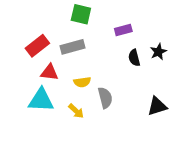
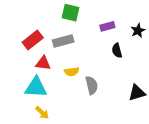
black star: (158, 52) -> (138, 31), moved
yellow arrow: (76, 111) -> (42, 113), moved

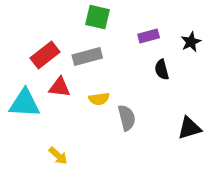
cyan triangle: (36, 87) -> (25, 103), moved

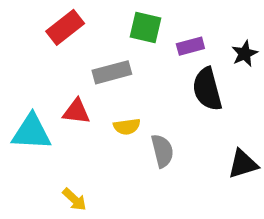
green square: (98, 17) -> (146, 27), moved
red rectangle: (45, 55) -> (65, 27), moved
black semicircle: (162, 70) -> (207, 89), size x1.6

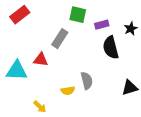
red rectangle: (65, 27) -> (20, 15), moved
gray rectangle: (112, 72) -> (60, 39), turned -42
yellow semicircle: (127, 127) -> (68, 91), moved

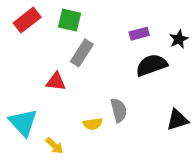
green square: (78, 15) -> (70, 20), moved
black semicircle: (111, 48) -> (151, 65), turned 85
cyan triangle: (17, 71) -> (23, 122), moved, turned 45

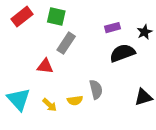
yellow arrow: (54, 146) -> (50, 105), moved

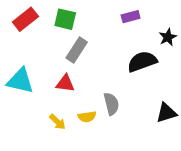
purple rectangle: (112, 28) -> (131, 17), moved
red triangle: (45, 66) -> (65, 83), moved
cyan triangle: (19, 99) -> (20, 81), moved, turned -35

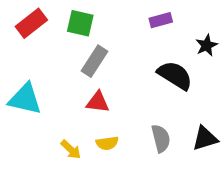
black semicircle: (142, 62) -> (175, 75), turned 52
red triangle: (65, 83) -> (98, 102), moved
gray semicircle: (111, 104) -> (161, 138), moved

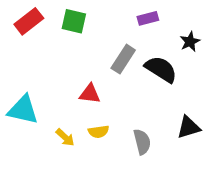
gray rectangle: (95, 61) -> (123, 59), moved
cyan triangle: (25, 99) -> (23, 110), moved
gray semicircle: (161, 138) -> (142, 142), moved

